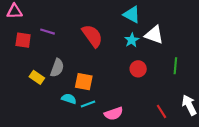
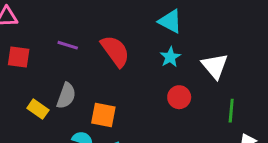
purple line: (48, 32) -> (68, 45), moved
white triangle: (154, 35) -> (215, 66), moved, turned 30
green line: (175, 66) -> (231, 111), moved

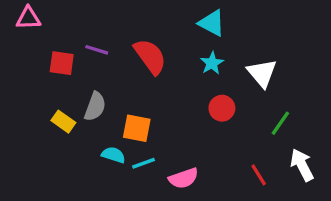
red square: (19, 57) -> (62, 63), moved
green line: (231, 111) -> (280, 123), turned 30

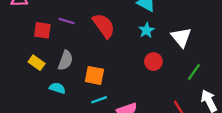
yellow rectangle: (63, 122) -> (37, 63), moved
cyan semicircle: (113, 155) -> (57, 88), moved

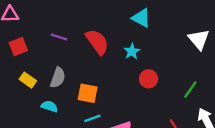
red square: (42, 30) -> (18, 47), moved, turned -30
cyan star: (146, 30) -> (132, 51), moved
white triangle: (181, 37) -> (199, 39), moved

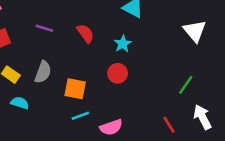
red semicircle: (97, 42) -> (85, 33), size x0.7
red circle: (149, 79) -> (118, 73), moved
cyan semicircle: (49, 106) -> (20, 103), moved

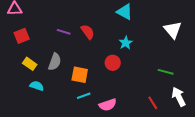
purple line: (44, 28) -> (64, 32), moved
cyan star: (123, 44) -> (126, 43), moved
green line: (186, 85) -> (166, 72), turned 70

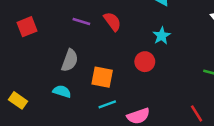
yellow rectangle: (30, 64) -> (18, 100), moved
cyan semicircle: (37, 86) -> (62, 91), moved

